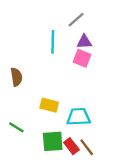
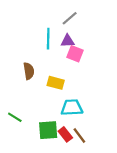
purple triangle: (84, 42) -> (68, 41), moved
brown semicircle: (16, 77) -> (29, 71), moved
yellow rectangle: (49, 105) -> (56, 83), moved

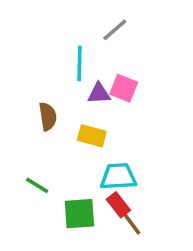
purple triangle: (68, 41) -> (99, 93), moved
green line: (15, 117) -> (37, 185), moved
red rectangle: (65, 134) -> (118, 205), moved

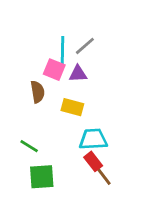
gray line: (115, 30) -> (85, 46), moved
pink square: (124, 88) -> (54, 70), moved
green square: (79, 214) -> (42, 177), moved

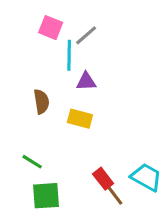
gray line: (85, 46) -> (86, 35), moved
pink square: (54, 70) -> (51, 28), moved
cyan trapezoid: (93, 139) -> (146, 177), moved, turned 32

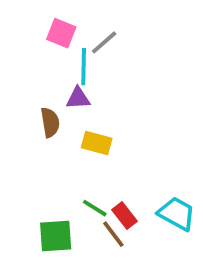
purple triangle: (86, 82) -> (78, 98), moved
green line: (32, 162) -> (95, 208), moved
brown line: (114, 194) -> (113, 234), moved

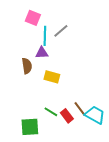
gray line: (104, 42) -> (61, 31), moved
brown line: (113, 234) -> (80, 109), moved

